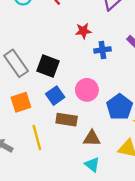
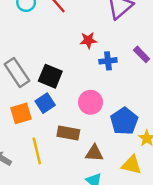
blue square: (55, 96) -> (45, 103), moved

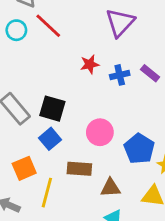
blue cross: (108, 61) -> (120, 75), moved
orange square: (21, 113) -> (24, 168), moved
yellow line: (37, 151) -> (47, 193), turned 35

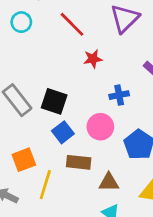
red line: (48, 26) -> (72, 24), moved
blue cross: (120, 75) -> (119, 95), moved
blue square: (50, 139) -> (63, 132), moved

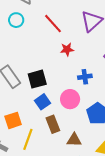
black square: (54, 101) -> (37, 79), turned -36
brown rectangle: (79, 162) -> (53, 124), turned 60

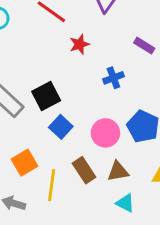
pink circle: (70, 99) -> (105, 133), moved
brown rectangle: (53, 124) -> (84, 170), moved

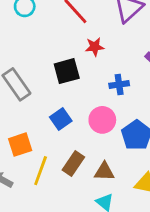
black square: (46, 96) -> (67, 71), moved
pink circle: (105, 133) -> (102, 120), moved
brown rectangle: (84, 170) -> (73, 164), turned 55

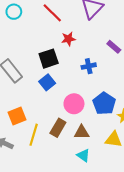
blue square: (61, 119) -> (47, 82), moved
pink circle: (102, 120) -> (74, 104), moved

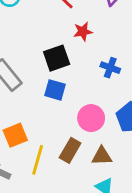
blue cross: (89, 66) -> (110, 68), turned 32
blue square: (47, 82) -> (55, 90), turned -35

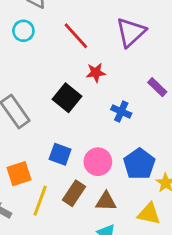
black square: (57, 58) -> (67, 98), turned -36
blue square: (55, 90) -> (60, 154), moved

